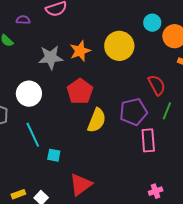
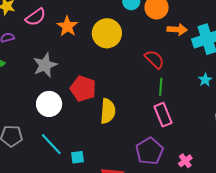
orange star: (80, 51) -> (67, 26), moved
white circle: (29, 94) -> (49, 104), moved
green line: (167, 111) -> (161, 87), moved
purple pentagon: (133, 112) -> (149, 151), moved

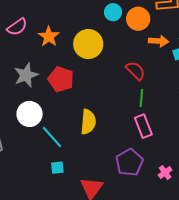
red pentagon: (83, 89) -> (61, 79), moved
cyan line: (51, 144) -> (52, 137), moved

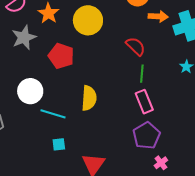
gray star: (26, 75) -> (24, 37), moved
cyan line: (52, 137) -> (53, 114), turned -30
purple pentagon: (129, 162) -> (147, 136), moved
pink cross: (165, 172) -> (161, 163), moved

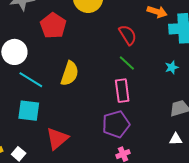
green line: (142, 74) -> (127, 63), turned -66
cyan square: (59, 144) -> (29, 111), size x1.6

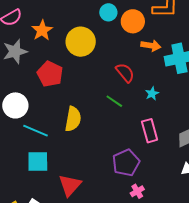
green line: (127, 63) -> (114, 101), moved
cyan star: (172, 67) -> (152, 94), moved
pink rectangle: (122, 91) -> (150, 131), moved

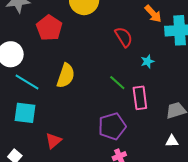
orange arrow: (151, 46) -> (153, 14), turned 30
green line: (114, 101) -> (117, 83), moved
red triangle: (70, 185) -> (53, 141), size x0.7

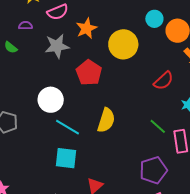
red semicircle: (124, 37) -> (163, 81), turned 80

